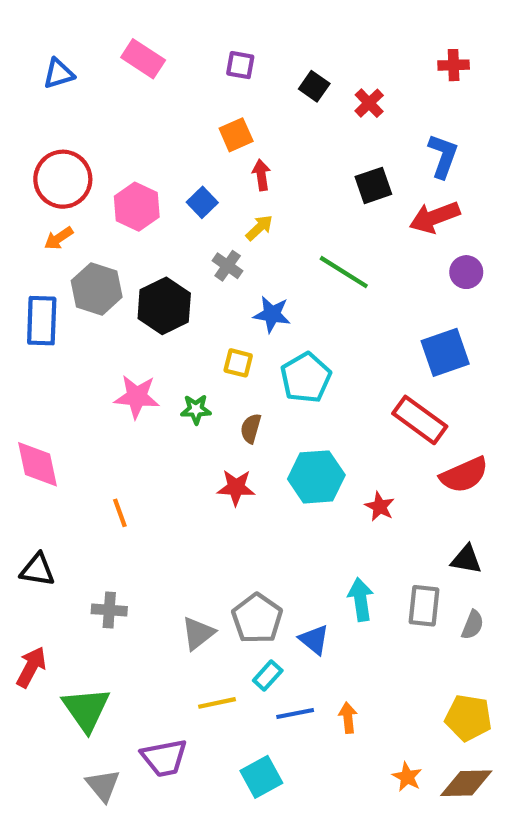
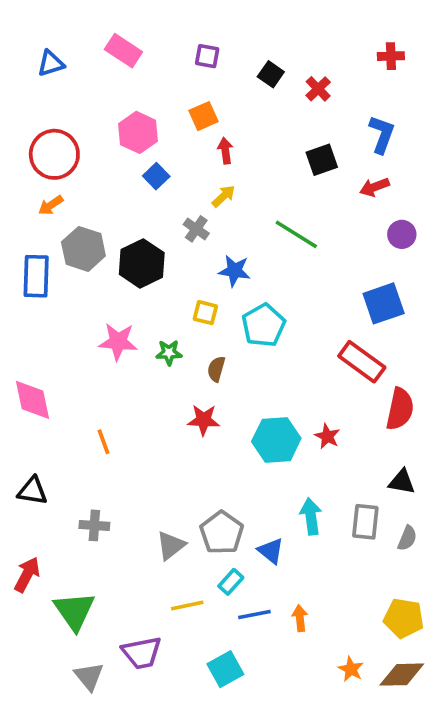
blue square: (202, 202) -> (156, 176), moved
pink hexagon: (137, 207) -> (138, 132), moved
red arrow: (435, 217) -> (375, 187), size x0.7
red semicircle: (464, 475) -> (400, 409), turned -54
cyan hexagon: (316, 477) -> (276, 440), moved

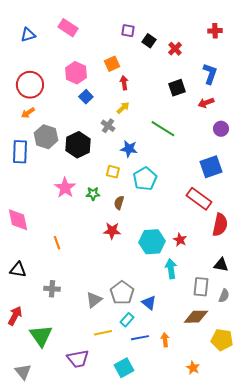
purple square: (207, 56) -> (128, 31), moved
pink star: (118, 342) -> (65, 188), turned 30
cyan arrow: (311, 516) -> (171, 269), moved
brown diamond: (402, 675) -> (196, 317), moved
gray triangle: (89, 676) -> (23, 372), moved

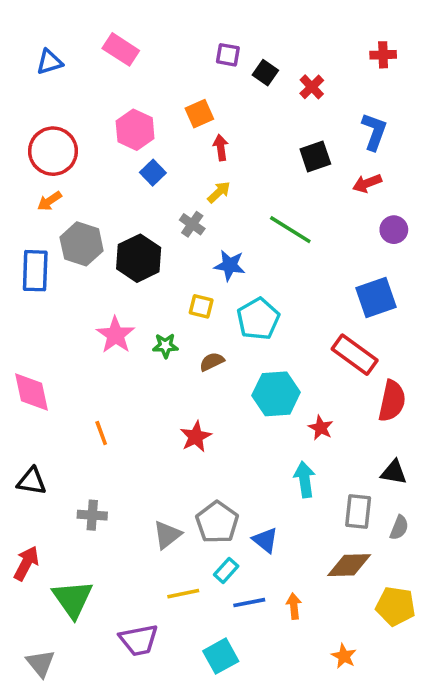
brown semicircle: (119, 203) -> (212, 362), turned 48
red star: (112, 231) -> (196, 437), moved, turned -30
cyan hexagon: (152, 242) -> (276, 394), moved

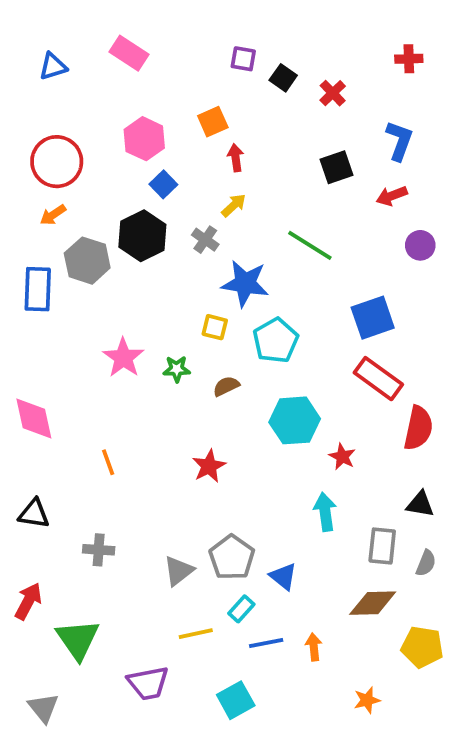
black hexagon: (139, 258) -> (142, 236), moved
blue star: (230, 265) -> (245, 283), size x1.4
blue square: (376, 297) -> (373, 318), moved
orange star: (344, 656) -> (367, 700), turned 30

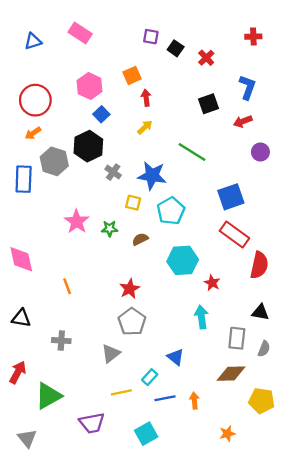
gray cross: (205, 240) -> (113, 172), moved
gray pentagon: (232, 557) -> (132, 322), moved
green triangle: (78, 639) -> (48, 396), turned 36

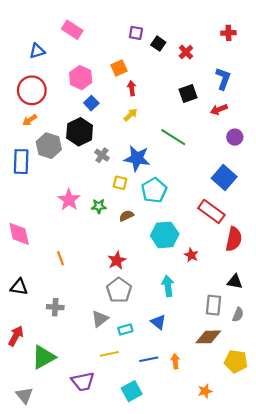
blue triangle: (33, 41) -> (37, 51), moved
blue square: (231, 197) -> (224, 177), moved, turned -30
cyan arrow: (201, 317) -> (168, 286), moved
cyan rectangle: (150, 377) -> (125, 329), moved, turned 32

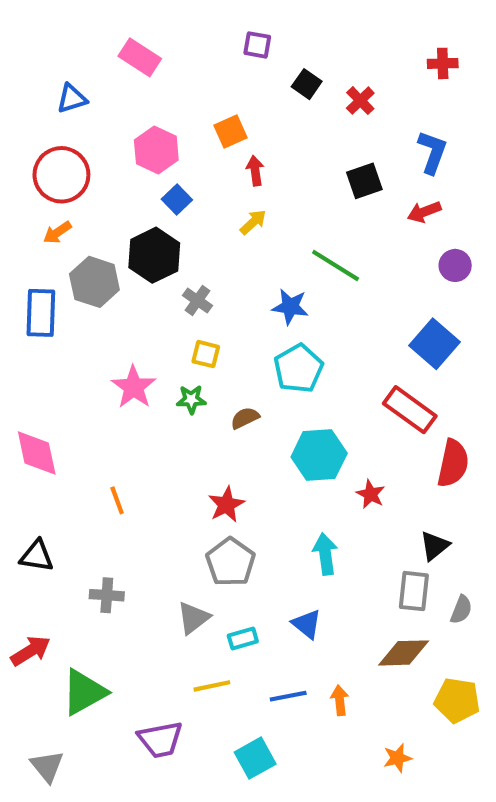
purple square: (136, 33) -> (257, 45), moved
blue star: (137, 158) -> (290, 307), moved, size x0.7
yellow square: (120, 183) -> (206, 354), moved
black triangle: (235, 282) -> (434, 546), moved, turned -49
red arrow: (16, 336) -> (31, 651), turned 30

